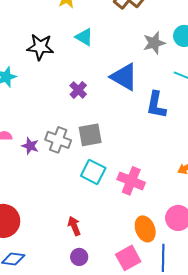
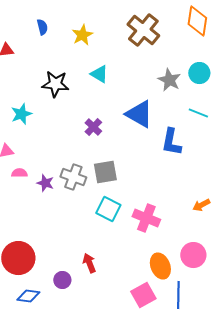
gray star: (154, 43) -> (169, 80), turned -30
purple circle: (79, 257) -> (62, 280), moved

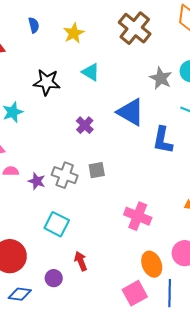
gray square: (105, 172) -> (97, 170), size x0.7
cyan square: (108, 209) -> (57, 224), moved

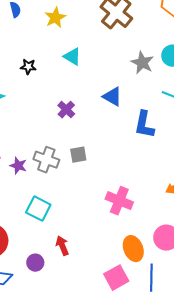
black star: (47, 82) -> (28, 67), size x0.6
blue triangle: (131, 112) -> (112, 97), size x0.7

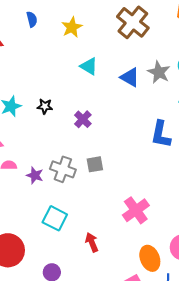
black star: (28, 67) -> (45, 106), moved
blue triangle: (112, 97) -> (130, 77), moved
pink cross: (119, 201) -> (136, 210), turned 32
red arrow: (62, 246) -> (92, 242), moved

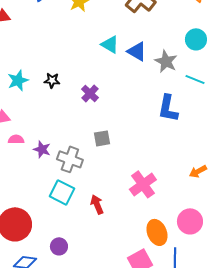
cyan triangle: (89, 66) -> (110, 44), moved
gray star: (159, 72) -> (166, 61), moved
gray cross: (63, 169) -> (70, 159), moved
red arrow: (92, 242) -> (97, 204), moved

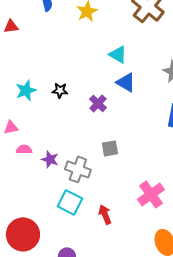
blue triangle: (137, 51) -> (126, 82), moved

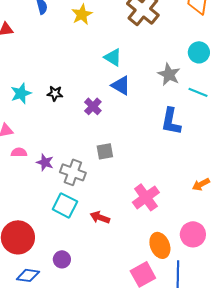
red arrow: (105, 214) -> (100, 217), turned -48

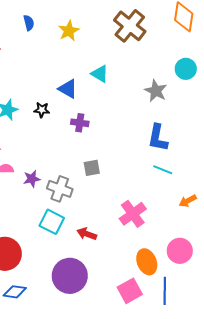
blue triangle: (121, 85) -> (68, 89), moved
cyan line: (198, 92) -> (163, 170), moved
purple cross: (93, 106) -> (80, 123), turned -36
purple star: (45, 162) -> (32, 179), turned -30
purple circle: (62, 259) -> (70, 276), moved, size x2.0

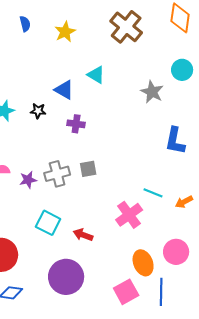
blue L-shape: (158, 138) -> (175, 141), moved
cyan line: (163, 170) -> (153, 193), moved
gray cross: (60, 189) -> (57, 174), moved, turned -35

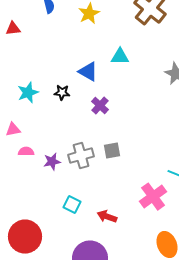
cyan triangle: (96, 75) -> (120, 57), turned -30
purple cross: (76, 124) -> (100, 106), turned 36
cyan square: (48, 223) -> (72, 205), size x0.7

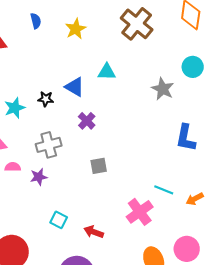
black star: (62, 93) -> (46, 99), moved
gray cross: (81, 156) -> (49, 145), moved

